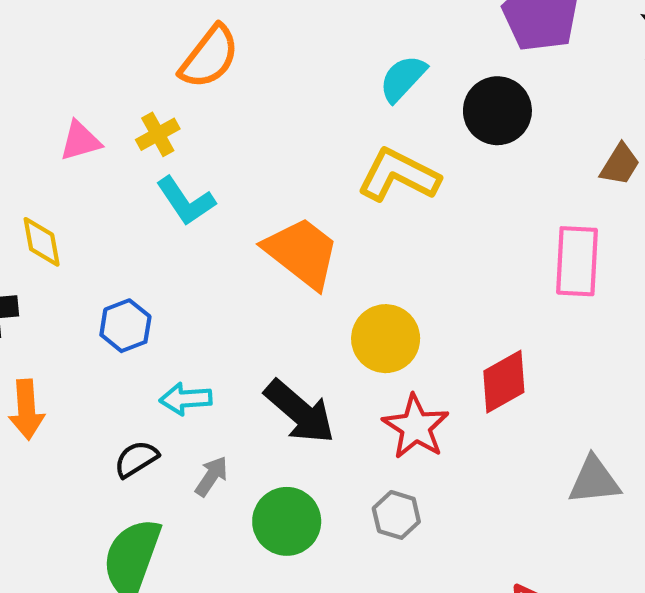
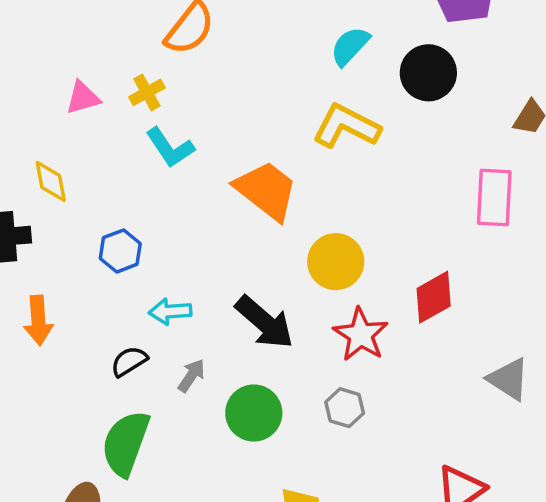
gray triangle: (594, 481) -> (509, 379), turned 39

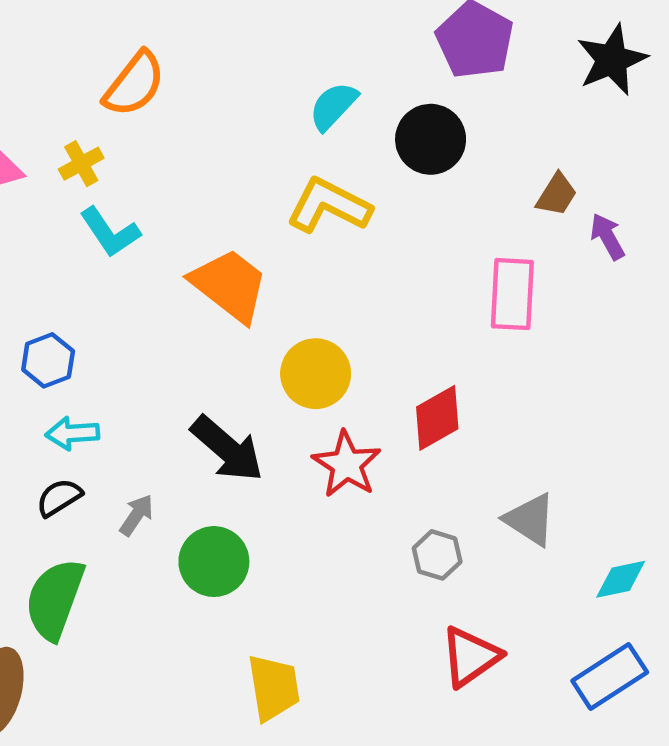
cyan arrow: (170, 311) -> (72, 433), moved
gray hexagon: (345, 408) -> (437, 555), moved

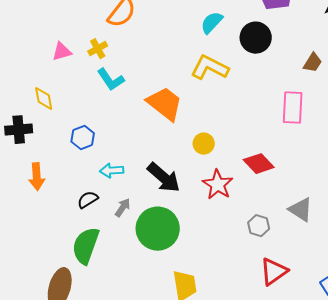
yellow circle: (316, 374) -> (204, 144), size x0.7
red diamond: (437, 418) -> (259, 164), turned 76
cyan arrow: (72, 433) -> (112, 171), moved
green circle: (214, 562) -> (158, 229), size x1.4

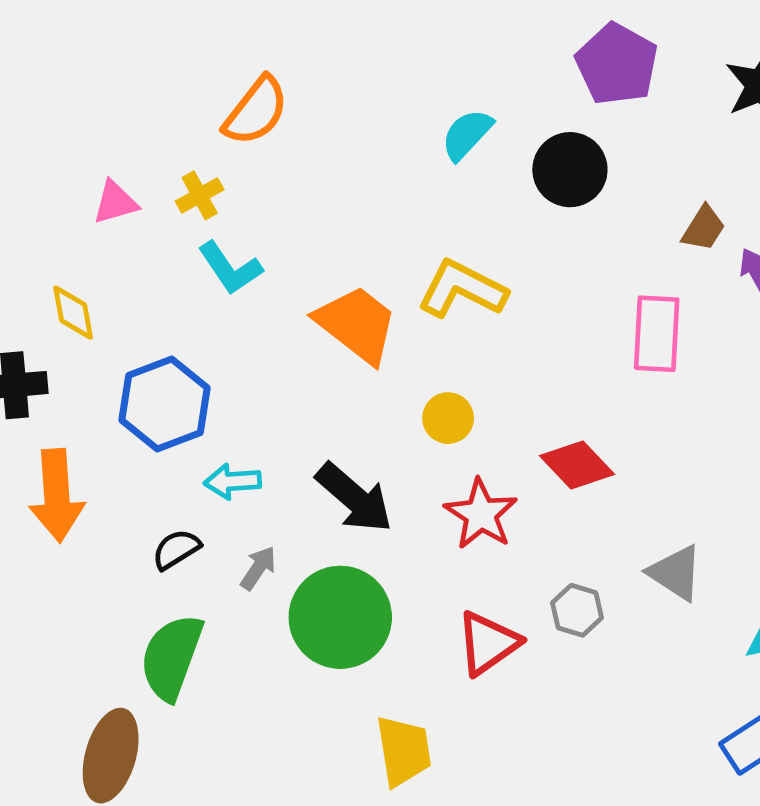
yellow L-shape: (210, 68) -> (462, 289), moved
blue hexagon: (83, 138) -> (164, 404), size x1.6
orange arrow: (37, 177) -> (57, 495), size x1.4
red triangle: (274, 272) -> (488, 643), moved

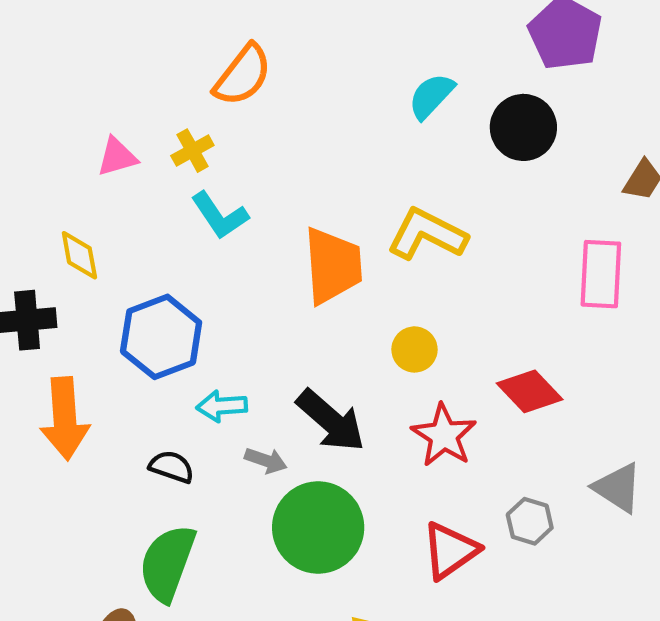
orange trapezoid: (357, 324) -> (333, 266), turned 48
black semicircle: (176, 549) -> (172, 467), turned 51
gray arrow: (258, 568) -> (266, 460), moved, turned 75

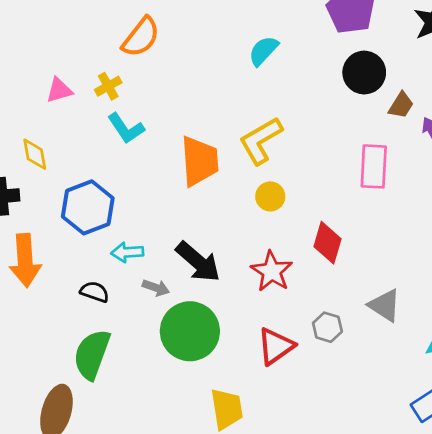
black circle: (523, 127) -> (364, 73), moved
yellow L-shape: (427, 234) -> (261, 141), turned -57
yellow circle: (414, 349) -> (270, 196), moved
red diamond: (530, 391) -> (327, 243), turned 60

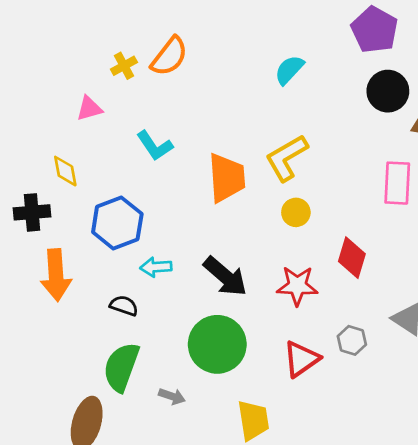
yellow cross: (108, 86) -> (124, 66), moved
red star: (272, 271) -> (297, 286), turned -30
gray arrow: (156, 288) -> (172, 396), moved

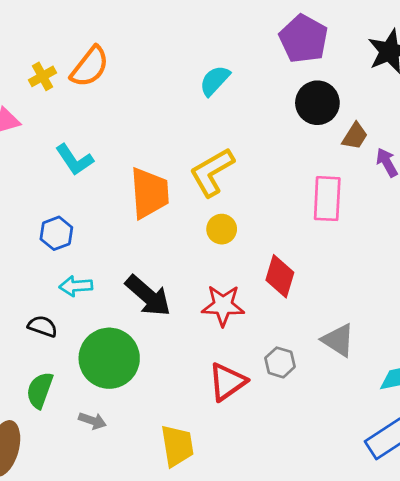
blue hexagon: (117, 223) -> (56, 233), moved, size x0.6
green circle: (217, 344) -> (109, 358), moved
green semicircle: (121, 367) -> (40, 390), size x0.7

